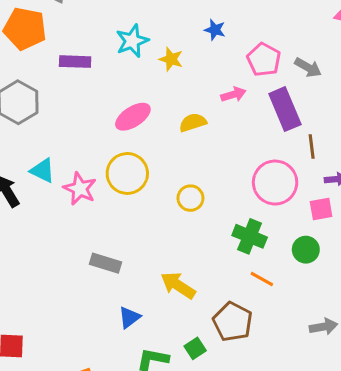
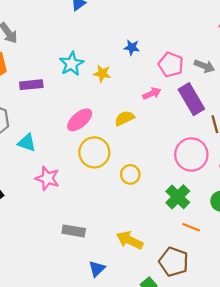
cyan triangle: (43, 170) -> (27, 143), moved
yellow circle: (127, 173) -> (94, 152), moved
green cross: (250, 236) -> (178, 197), turned 30

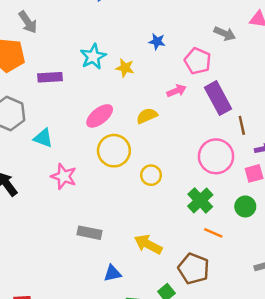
gray arrow: (204, 66) -> (225, 34), moved
blue triangle: (97, 269) -> (112, 273), turned 30

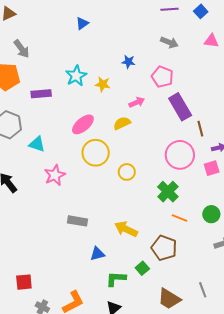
gray arrow: (225, 34) -> (169, 42), moved
pink arrow: (177, 91) -> (137, 102), moved
pink star: (64, 176) -> (55, 175), turned 30
green circle: (245, 206) -> (211, 214), moved

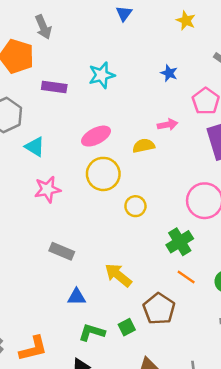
blue triangle: (82, 23) -> (124, 13), turned -32
yellow star: (103, 84) -> (186, 21), moved

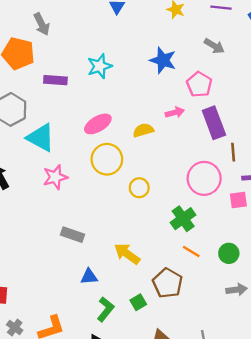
blue star: (169, 73) -> (163, 60), size x1.6
pink arrow: (168, 125) -> (175, 112), moved
cyan triangle: (35, 147) -> (41, 138), size x1.5
green L-shape: (92, 332) -> (105, 309), turned 115

